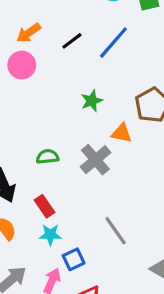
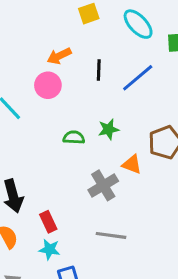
black line: (72, 41) -> (99, 70), turned -60
green semicircle: (47, 157) -> (74, 137), moved
gray line: (116, 231) -> (111, 235), moved, turned -56

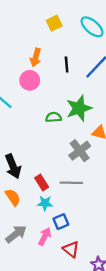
orange arrow: (59, 56) -> (36, 57), turned -42
green star: (108, 129) -> (79, 108), size x1.6
gray line: (111, 235) -> (71, 183), moved

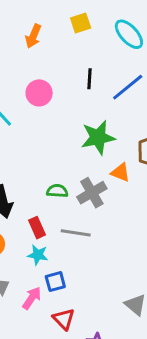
orange arrow: (36, 57) -> (33, 36), moved
green semicircle: (54, 117) -> (57, 191), moved

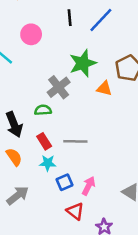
green semicircle: (57, 191) -> (43, 110), moved
gray cross: (92, 193) -> (59, 87), moved
pink arrow: (32, 298) -> (89, 186), moved

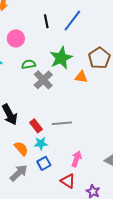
green semicircle: (43, 110) -> (29, 64), moved
orange semicircle: (14, 157) -> (21, 149), moved
blue square: (64, 182) -> (44, 163), moved

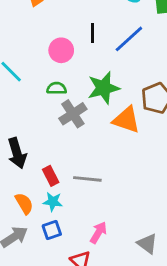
pink circle: (16, 38) -> (61, 50), moved
orange triangle: (81, 77) -> (126, 120), size x1.5

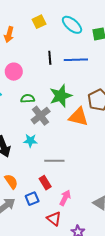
blue line: (129, 39) -> (76, 60), turned 45
pink circle: (61, 50) -> (14, 72), moved
red rectangle: (51, 176) -> (45, 183), moved
cyan star: (53, 202) -> (30, 141), moved

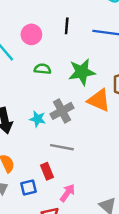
black line: (50, 58) -> (67, 26), moved
gray cross: (41, 116) -> (62, 111), moved

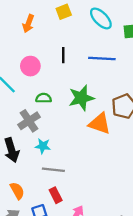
gray cross: (62, 111) -> (29, 121), moved
gray line: (62, 147) -> (53, 170), moved

